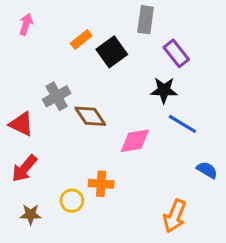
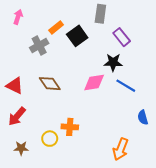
gray cross: (57, 96) -> (39, 45), moved
brown diamond: (90, 116) -> (50, 84), moved
pink diamond: (135, 141) -> (94, 83), moved
blue semicircle: (207, 170) -> (143, 117), turned -136

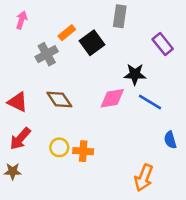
purple rectangle: (122, 37) -> (163, 44), moved
yellow circle: (50, 139) -> (59, 147), moved
brown star: (21, 148) -> (13, 171), moved

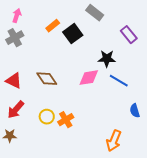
gray rectangle: (120, 16) -> (95, 13), turned -60
gray cross: (47, 54) -> (15, 38), moved
orange cross: (83, 151) -> (66, 120), turned -35

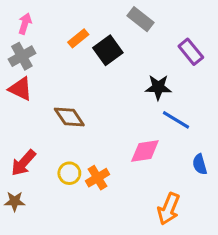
pink diamond: (89, 78) -> (145, 151), moved
red triangle: (14, 81) -> (20, 89), moved

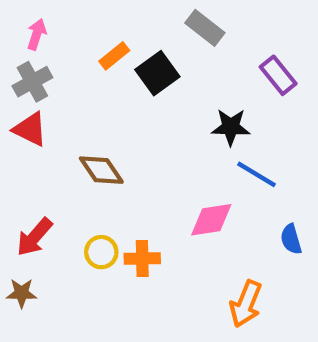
orange cross: (98, 178) -> (142, 259), turned 30

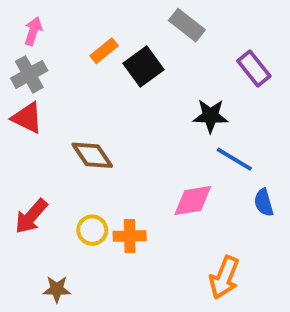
blue semicircle: (291, 239) -> (264, 203), moved
brown star: (22, 293) -> (57, 289), moved

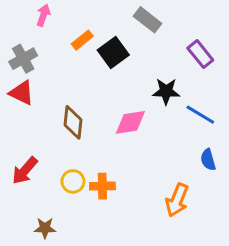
pink arrow: (33, 31) -> (43, 15), moved
brown diamond: (92, 155) -> (73, 122), turned 40
blue line: (234, 159) -> (200, 115), moved
pink diamond: (193, 201) -> (130, 122), moved
orange arrow: (224, 277) -> (177, 200), moved

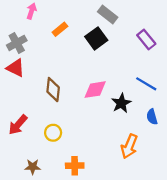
black square: (113, 52) -> (96, 38), moved
black star: (166, 91) -> (121, 103), moved, turned -30
orange cross: (102, 186) -> (75, 166), moved

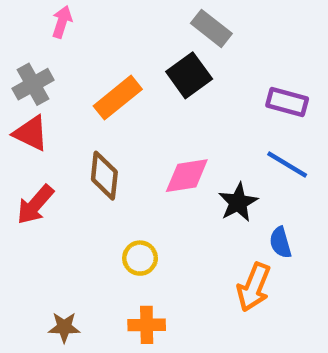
orange rectangle: (60, 29) -> (118, 98), moved, size x1.5
purple rectangle: (146, 40) -> (287, 102), moved, turned -36
blue semicircle: (152, 117) -> (280, 242), moved
red arrow: (18, 125) -> (35, 205), moved
yellow circle: (53, 133) -> (140, 258), moved

